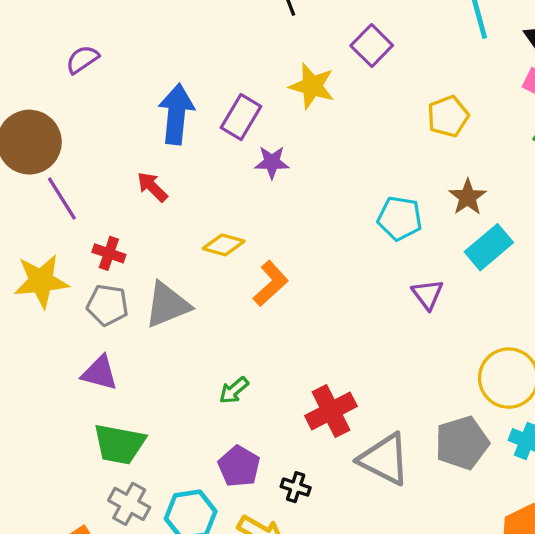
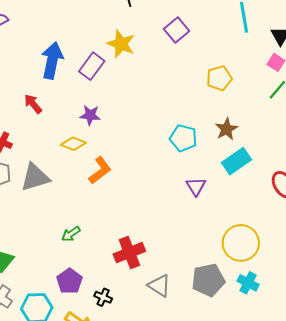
yellow star: (312, 86) -> (121, 44), moved
purple star: (272, 162) -> (90, 115), moved
gray triangle: (384, 459) -> (159, 286), size x0.7

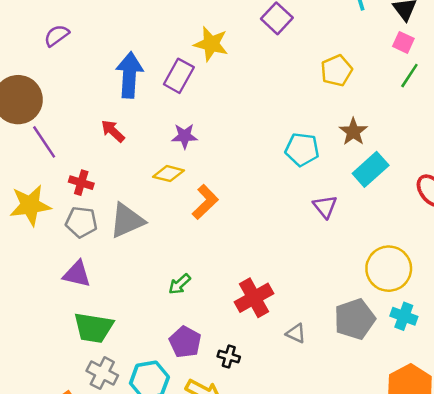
gray triangle: (159, 286) -> (296, 333), size x0.7

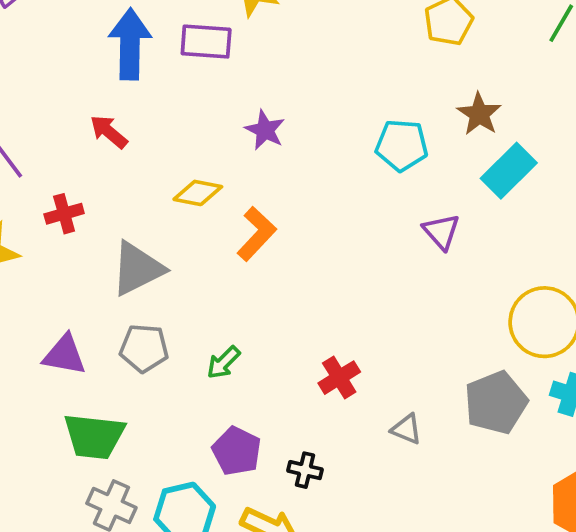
purple rectangle: (179, 76) -> (206, 42), turned 68
purple star: (185, 136) -> (265, 130), moved, turned 30
red cross: (81, 183) -> (64, 214), turned -30
gray pentagon: (81, 222) -> (144, 348), moved
red cross: (254, 298) -> (339, 378), size x0.7

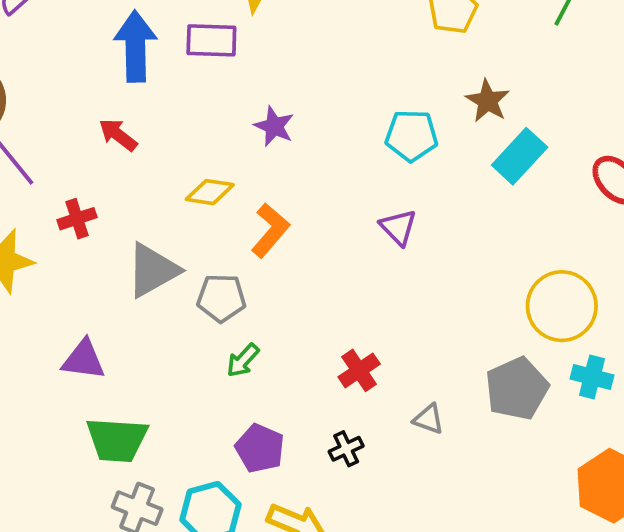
purple triangle: (441, 232) -> (398, 227), moved
gray pentagon: (144, 348) -> (221, 298), moved
black cross: (305, 470) -> (346, 449), moved, turned -36

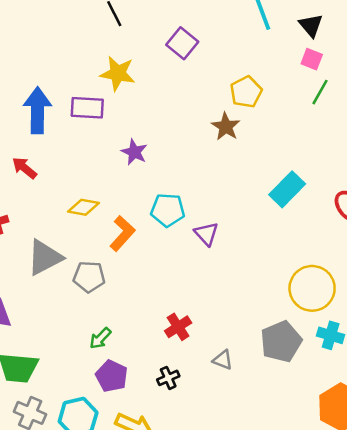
brown star: (488, 101) -> (226, 127), moved
purple star: (274, 126) -> (134, 152), moved
cyan pentagon: (411, 136) -> (168, 210), moved
green arrow: (243, 360) -> (100, 338), moved

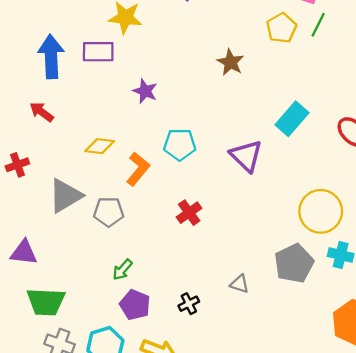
yellow pentagon: (246, 92) -> (282, 28), moved
purple triangle: (206, 234) -> (246, 156), moved, size x1.4
red cross: (178, 327) -> (189, 213), moved

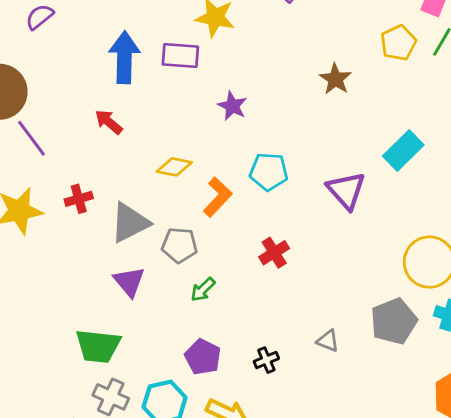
red cross: (17, 165) -> (79, 199), moved
purple triangle: (24, 253) -> (129, 282), moved, turned 40
green arrow: (122, 270) -> (203, 290), moved

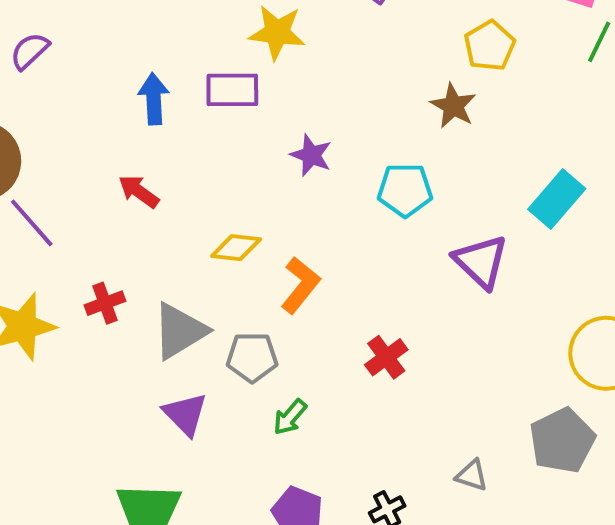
yellow pentagon: (398, 43) -> (490, 46), moved
blue arrow: (124, 57) -> (154, 99), size x0.7
cyan pentagon: (269, 172) -> (405, 190), moved

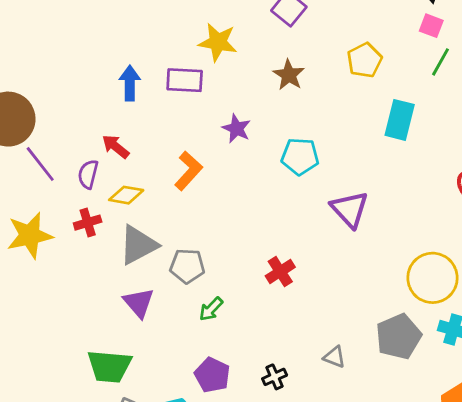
purple semicircle: (30, 51) -> (88, 174), moved, turned -36
brown star: (453, 106) -> (289, 75), moved
cyan rectangle: (557, 199) -> (400, 120), moved, turned -30
yellow diamond: (236, 248) -> (126, 195), moved
orange L-shape: (300, 285) -> (188, 171), moved

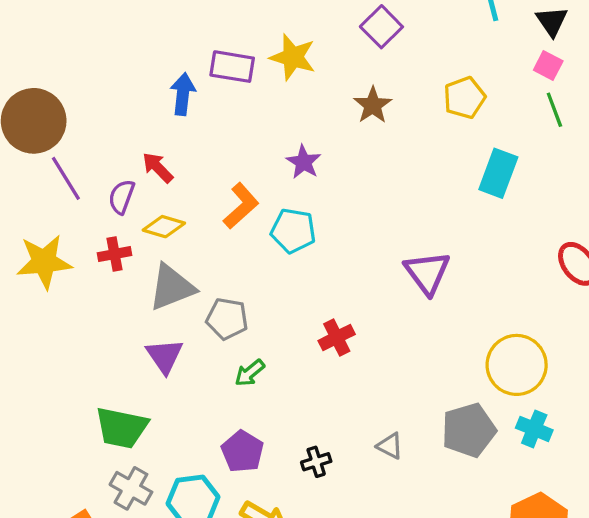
green line: (441, 62) -> (554, 110), turned -56
purple rectangle: (185, 80) -> (232, 67), moved
cyan pentagon: (300, 156) -> (293, 231), moved

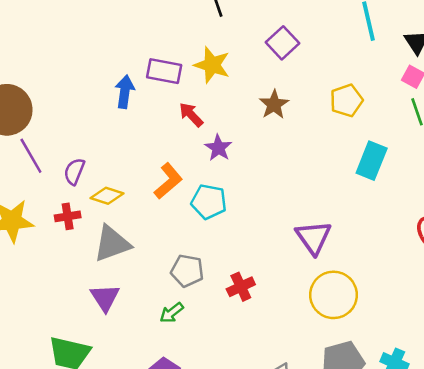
red arrow: (158, 168) -> (191, 115), moved
gray pentagon: (227, 319) -> (187, 271), moved
yellow circle: (517, 365) -> (334, 295), moved

